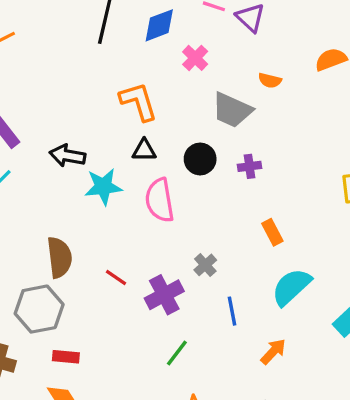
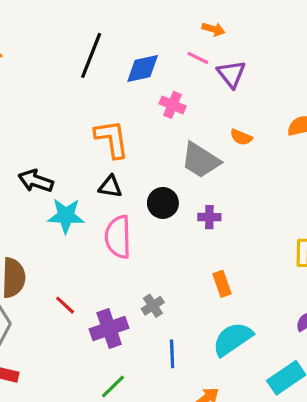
pink cross: (195, 58) -> (172, 105), turned -30

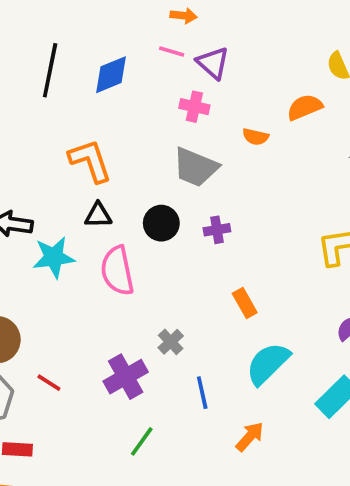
pink cross: (172, 105) -> (194, 107), moved
orange semicircle: (241, 137) -> (256, 137), moved
red line: (65, 305) -> (49, 383), moved

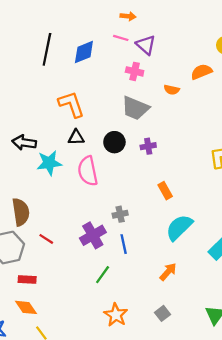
gray cross: (171, 342) -> (120, 214), turned 32
blue line: (202, 393) -> (124, 244), moved

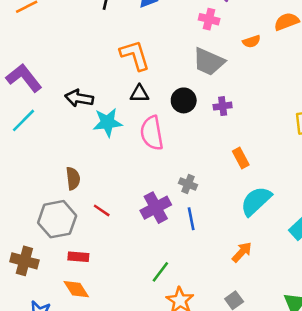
orange semicircle: (172, 90) -> (251, 41), turned -32
brown semicircle: (21, 212) -> (73, 178), size x0.7
gray cross: (120, 214) -> (188, 184), turned 32
green line: (103, 275) -> (160, 272), moved

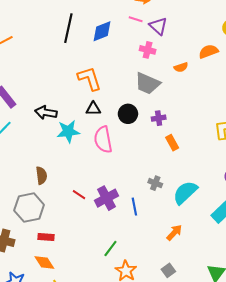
orange rectangle: (241, 158) -> (172, 143), moved
gray cross: (188, 184) -> (155, 183), moved
red line: (102, 210) -> (79, 195), moved

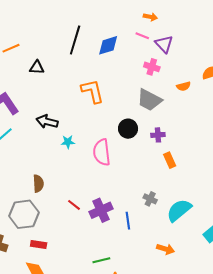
black triangle: (93, 109) -> (37, 67), moved
cyan star: (68, 131) -> (68, 142), size x0.6
orange arrow: (174, 233) -> (166, 249), turned 60
green line: (110, 248) -> (101, 260), turned 36

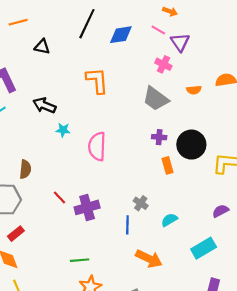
black circle: (128, 129) -> (191, 145), moved, size x1.4
cyan semicircle: (179, 210) -> (169, 220), size x0.6
blue line: (128, 221) -> (127, 225), moved
red rectangle: (39, 245) -> (16, 234), turned -56
orange arrow: (166, 249) -> (149, 259), size x1.4

